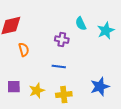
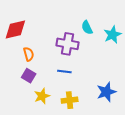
purple cross: (62, 40) -> (68, 44), size x1.5
purple square: (14, 87) -> (29, 76), moved, turned 32

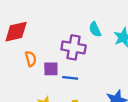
purple square: (29, 76) -> (51, 69), moved, turned -32

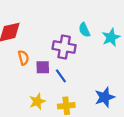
blue line: (70, 78) -> (61, 76), turned 48

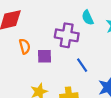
blue line: (61, 76) -> (82, 65), moved

